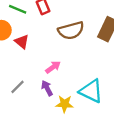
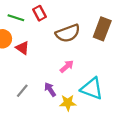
pink arrow: (53, 67) -> (67, 66), moved

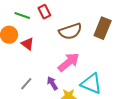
pink arrow: (67, 66) -> (69, 62), size x1.6

